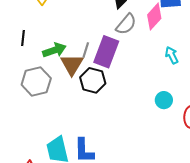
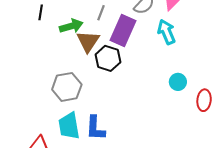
gray line: (86, 50) -> (101, 13), moved
cyan arrow: (172, 55) -> (166, 32), moved, size x1.4
gray hexagon: (36, 81) -> (67, 87), moved

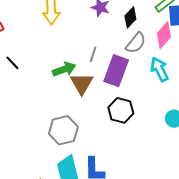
black line: (41, 12) -> (12, 63), moved, turned -49
black hexagon: (108, 58) -> (121, 110), moved

